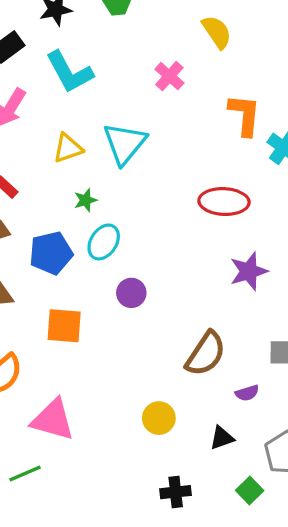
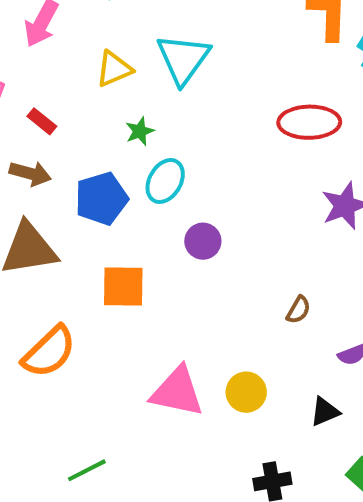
brown semicircle: (206, 354) -> (298, 310), size x0.5
pink triangle: (53, 420) -> (177, 392), moved

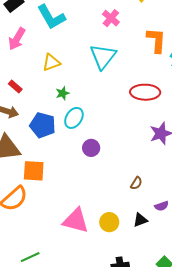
cyan triangle: (183, 59) -> (103, 56), moved
blue pentagon: (101, 199) -> (43, 125), turned 30
orange square: (123, 286) -> (34, 171), moved
black triangle: (325, 412) -> (140, 220), moved

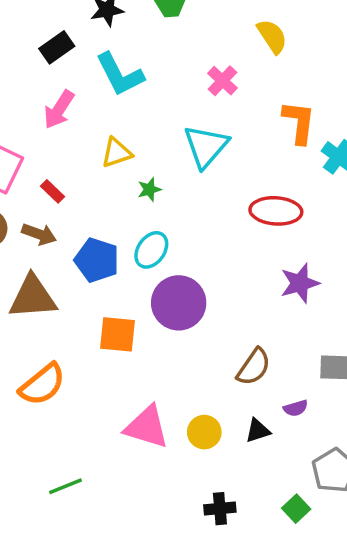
green star: (63, 93) -> (149, 190), moved
purple circle: (91, 148) -> (179, 303), size x1.8
orange square: (34, 171) -> (117, 334), moved
brown semicircle: (136, 183) -> (254, 367), size x1.6

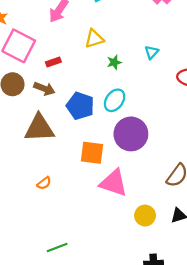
cyan triangle: (206, 146) -> (152, 52), moved, size x0.5
red rectangle: (53, 191) -> (53, 62), turned -64
orange semicircle: (42, 384) -> (44, 183), size x0.5
pink triangle: (147, 427) -> (114, 183), moved

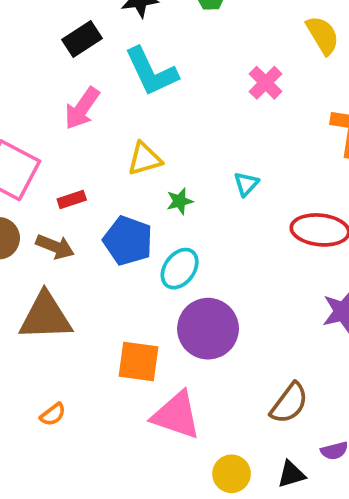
blue pentagon: (80, 106) -> (128, 241), moved

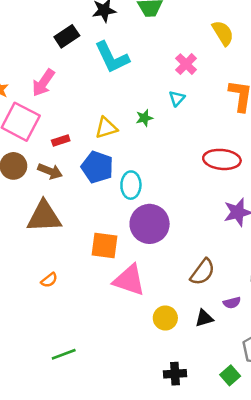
pink arrow: (82, 108) -> (43, 83), moved
yellow triangle: (145, 159) -> (106, 128), moved
cyan triangle: (246, 184) -> (177, 98), moved
green star: (180, 201) -> (144, 118), moved
cyan ellipse: (180, 269) -> (131, 185), turned -35

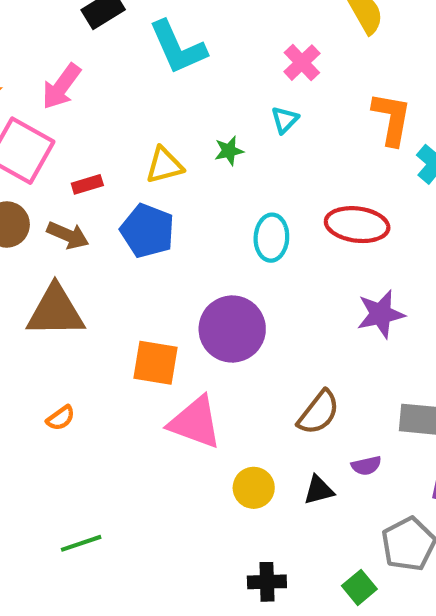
cyan ellipse: (131, 185) -> (271, 238), moved

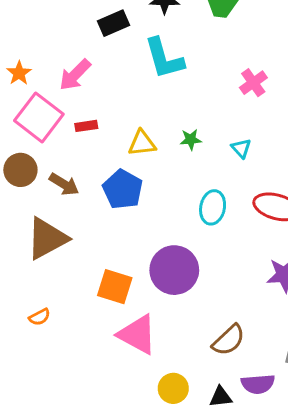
cyan triangle: (285, 120) -> (241, 148), moved, turned -35
red rectangle: (87, 184) -> (86, 126), moved
brown triangle: (55, 311) -> (47, 238), turned -36
purple semicircle: (366, 466) -> (258, 384), size x1.5

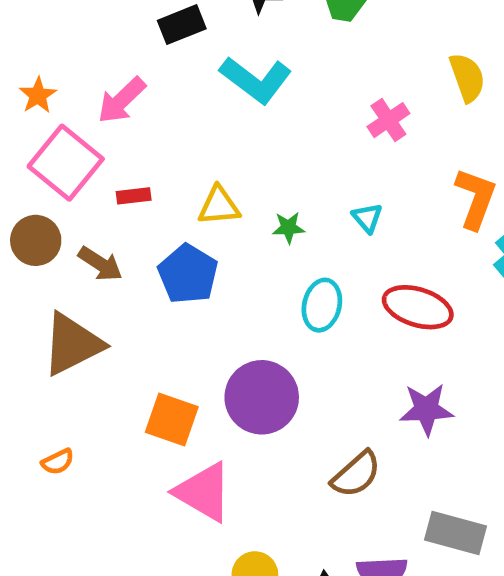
cyan L-shape: (164, 58) -> (256, 80), turned -39
red rectangle: (86, 126) -> (134, 196), moved
green star: (191, 139) -> (288, 228), moved
brown semicircle: (229, 340) -> (356, 474), moved

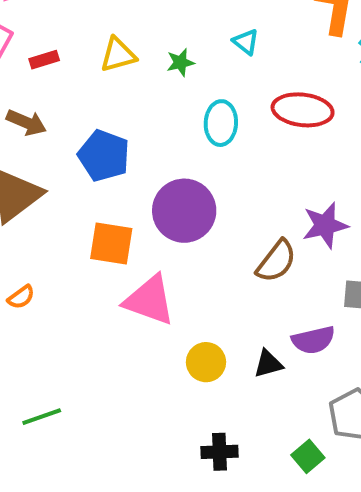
blue pentagon: (188, 274) -> (104, 156), moved
purple star: (426, 409) -> (325, 225), moved

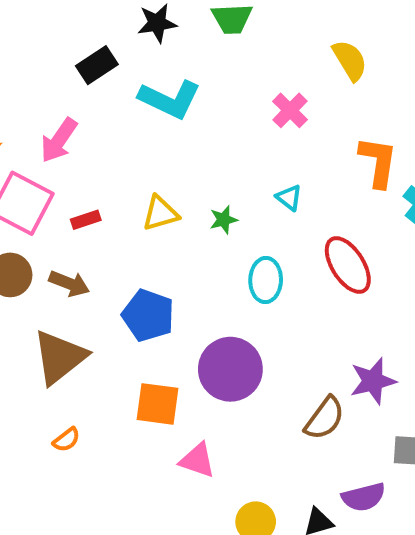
red ellipse: (303, 110) -> (348, 265), turned 52
orange semicircle: (21, 297) -> (66, 440), moved
pink triangle: (150, 300) -> (197, 460), size x0.7

